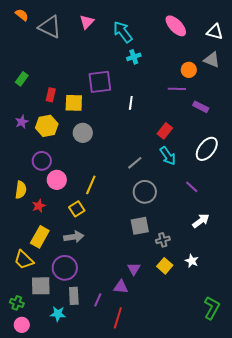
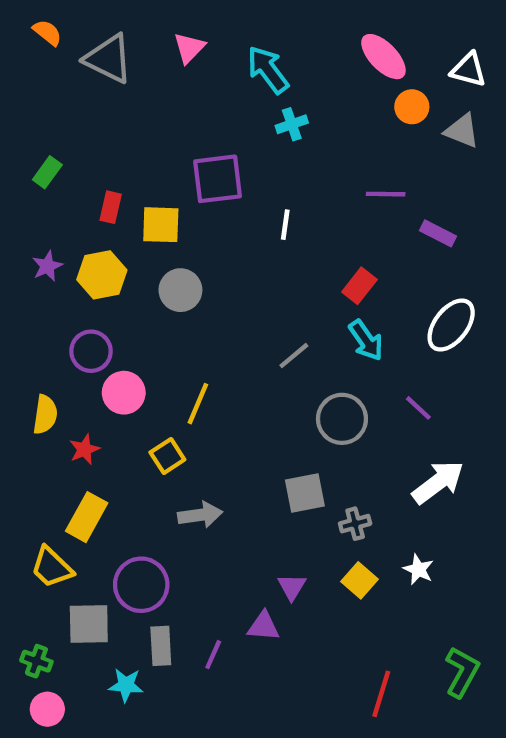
orange circle: (189, 70) -> (412, 107), moved
gray circle: (145, 192) -> (342, 419), moved
white arrow: (201, 221) -> (438, 482), size x1.4
gray arrow: (74, 237) -> (200, 515), moved
red line: (118, 318) -> (381, 694), moved

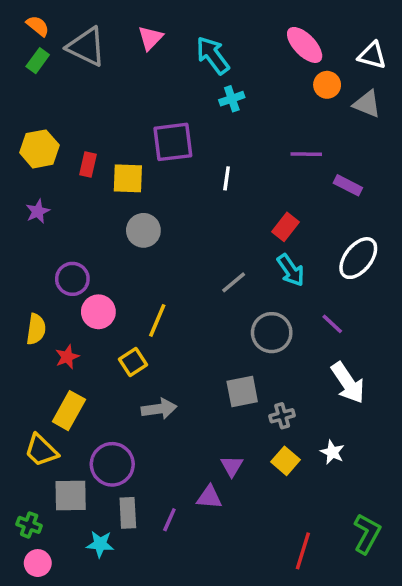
green rectangle: (47, 172) -> (38, 61), moved
yellow hexagon: (102, 275) -> (39, 149), moved
white arrow: (438, 482) -> (348, 383), turned 93

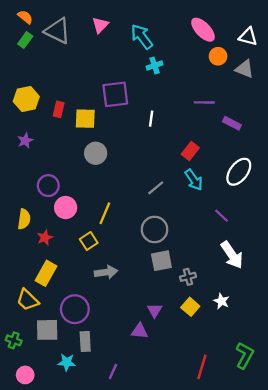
gray circle: (272, 333) -> (155, 229), moved
purple line: (169, 520) -> (113, 372), moved
green cross: (29, 525) -> (14, 340), moved

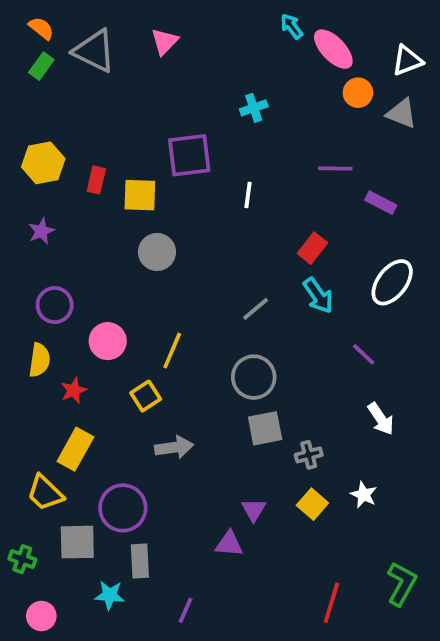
cyan arrow: (142, 37) -> (292, 26), moved, size x0.6
white triangle: (248, 37) -> (407, 60), turned -36
purple circle: (48, 186) -> (55, 305), moved
white arrow: (232, 255) -> (381, 419), size x0.7

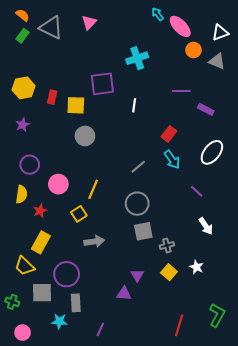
cyan cross: (254, 108) -> (137, 58), size x1.5

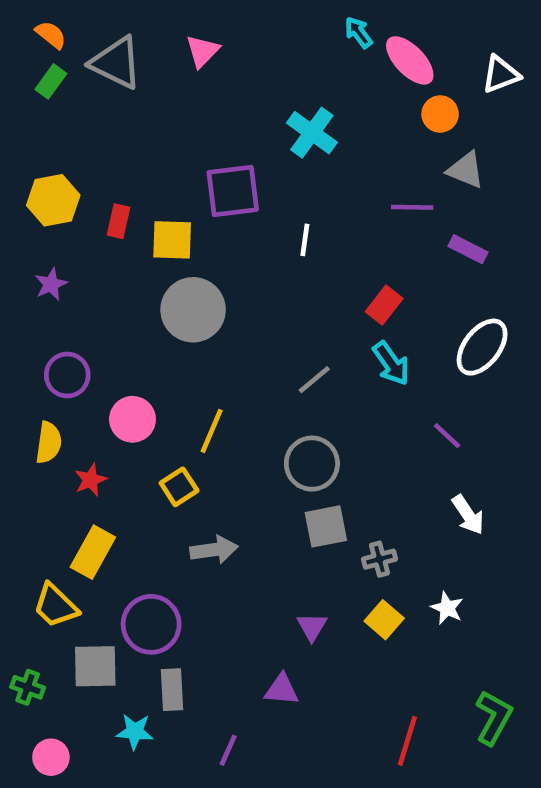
cyan cross: (137, 58) -> (312, 133), turned -35
gray triangle: (217, 61) -> (466, 170), moved
gray circle: (85, 136) -> (193, 310), size x1.4
purple triangle: (124, 294) -> (282, 690), moved

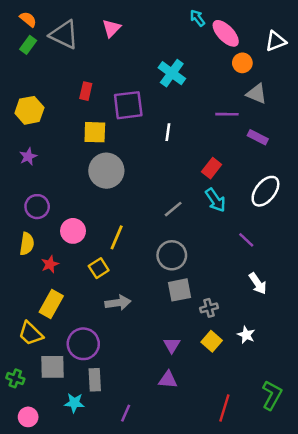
red rectangle: (118, 221) -> (86, 91), moved
purple triangle: (282, 690) -> (168, 380), moved

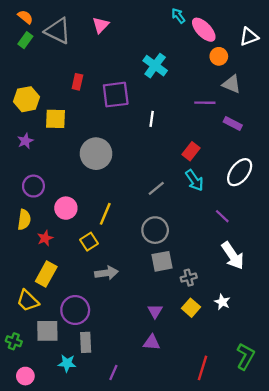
yellow square: (95, 132) -> (55, 119), moved
white arrow: (258, 284) -> (233, 256), size x1.4

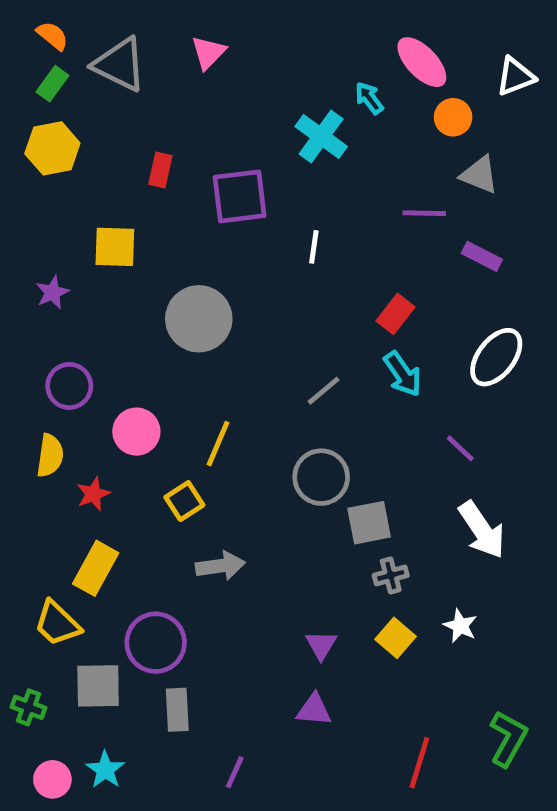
cyan arrow: (178, 16) -> (369, 98), moved
yellow hexagon: (27, 99) -> (52, 148), moved
gray square: (162, 261) -> (369, 523), moved
cyan star: (67, 363) -> (105, 770), moved, turned 30

